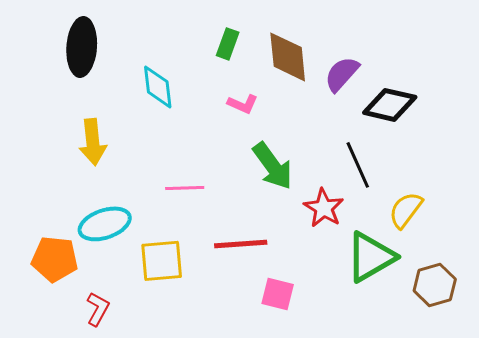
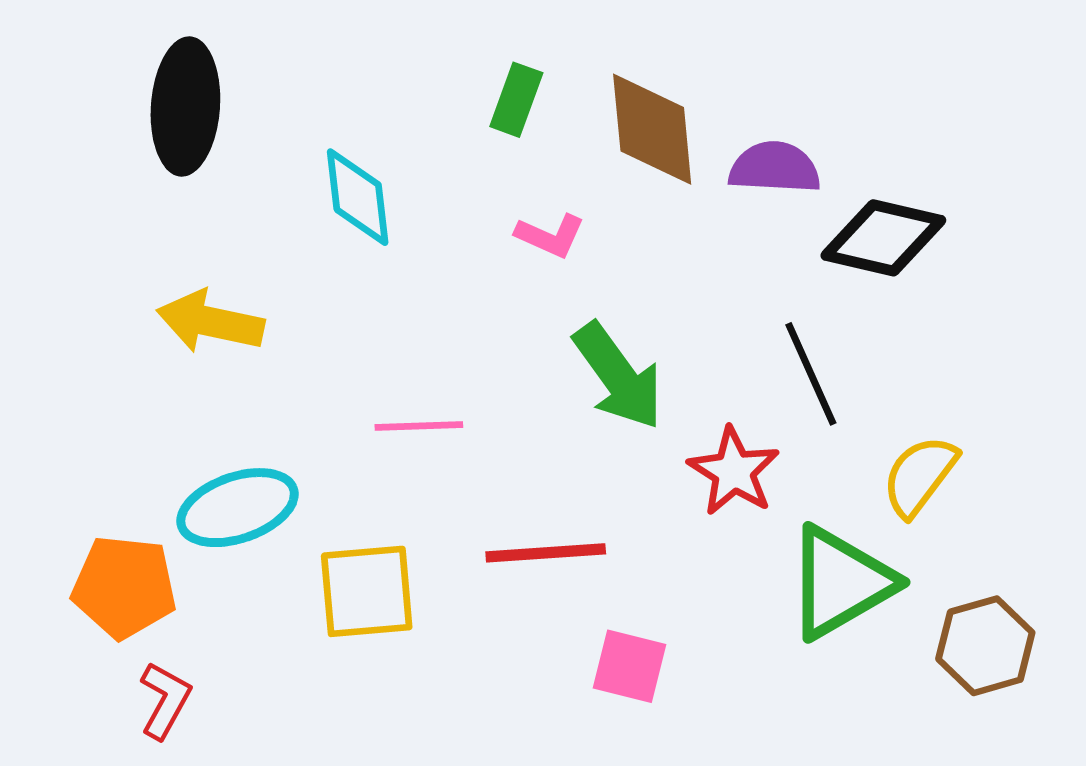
purple semicircle: (342, 74) -> (775, 168), turned 51
yellow arrow: (93, 142) -> (210, 322), turned 108
red L-shape: (98, 309) -> (165, 700), moved

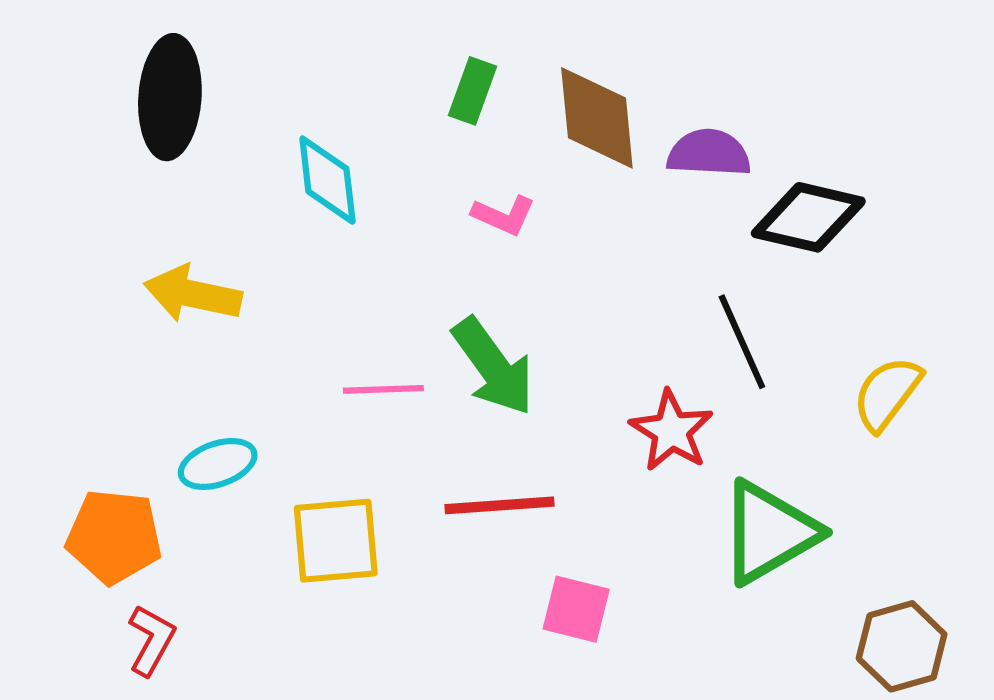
green arrow: (618, 376) -> (493, 367), moved
yellow semicircle: (920, 476) -> (887, 393), moved
cyan ellipse: (238, 508) -> (218, 464), size x0.7
brown hexagon: (985, 646) -> (902, 646), moved

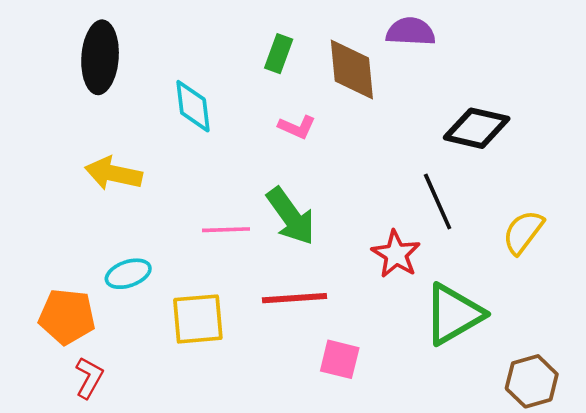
purple semicircle: (709, 153) -> (411, 32), moved

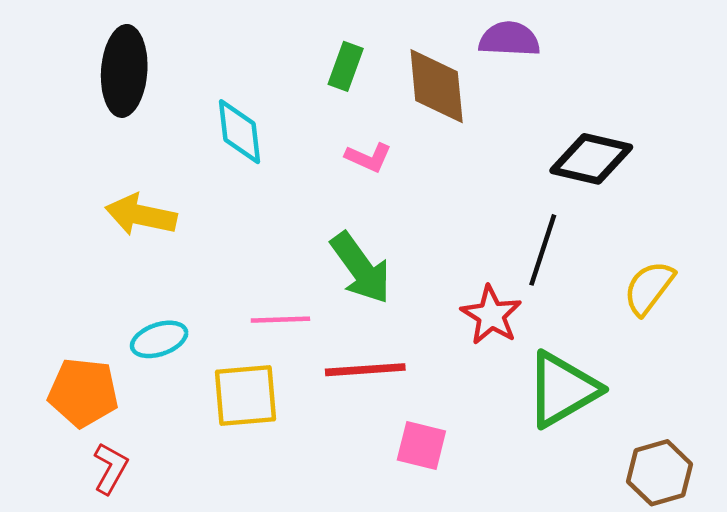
black line: (438, 202) -> (543, 250), turned 42
pink line: (226, 230) -> (280, 320), moved

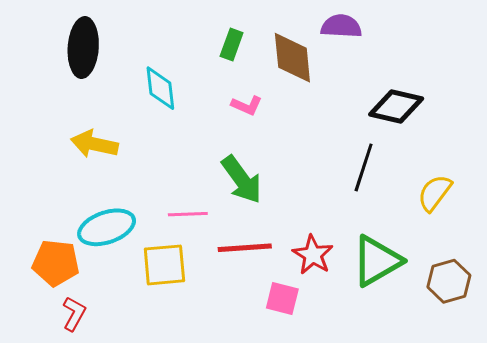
red star: (491, 315) -> (313, 255), moved
cyan ellipse: (159, 339) -> (107, 227), size x1.5
brown hexagon: (660, 473) -> (449, 281), moved

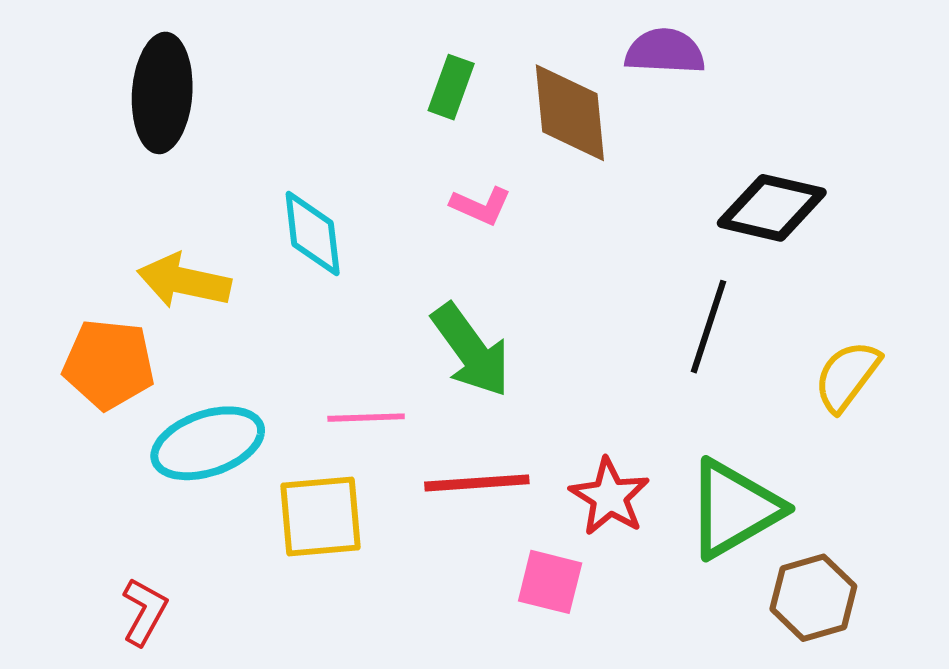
cyan diamond: (160, 88) -> (313, 234), moved
orange pentagon: (56, 263) -> (109, 364), moved
brown hexagon: (449, 281) -> (813, 598), moved

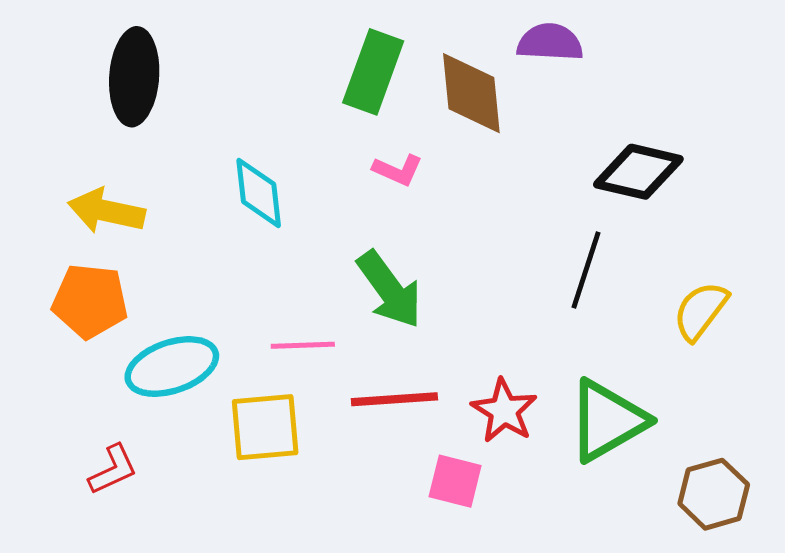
green rectangle: (451, 87) -> (373, 72), size x1.6
yellow arrow: (184, 281) -> (106, 211), moved
brown hexagon: (813, 598) -> (714, 494), moved
red L-shape: (144, 612) -> (113, 470), moved, turned 36

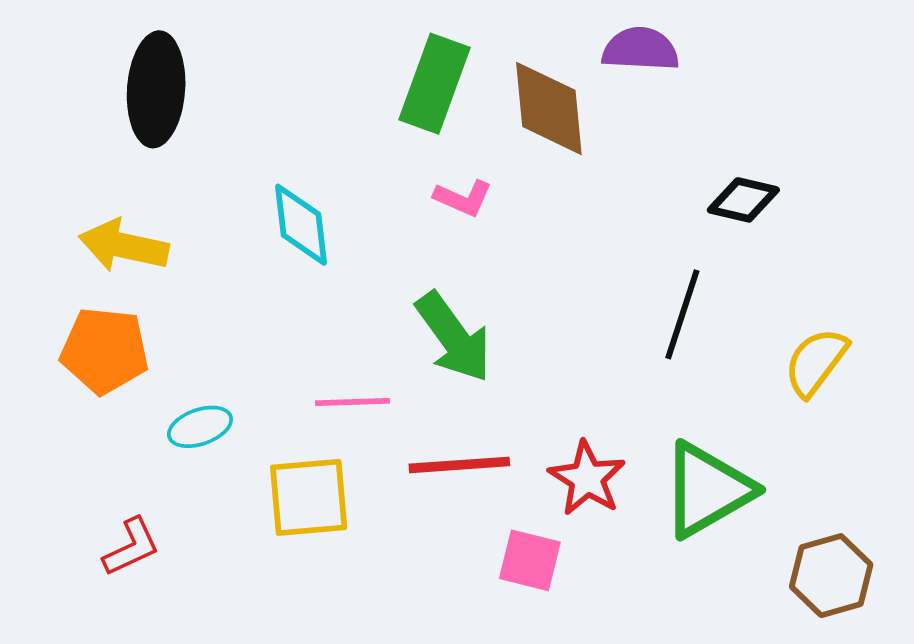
black diamond: (638, 172) -> (743, 200), size x0.7
cyan ellipse: (172, 367) -> (200, 427), size x0.6

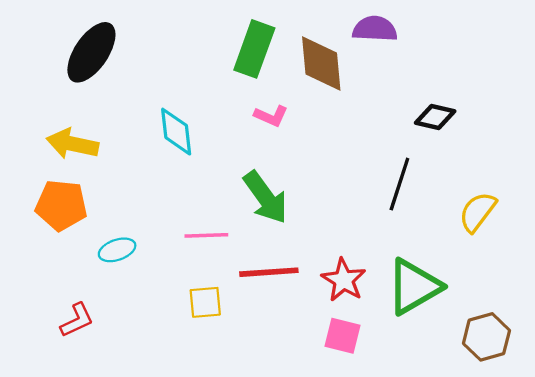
black ellipse: (156, 89) -> (91, 52), turned 30
yellow square: (309, 497) -> (205, 302), moved, size x0.7
pink square: (530, 560) -> (342, 336), moved

